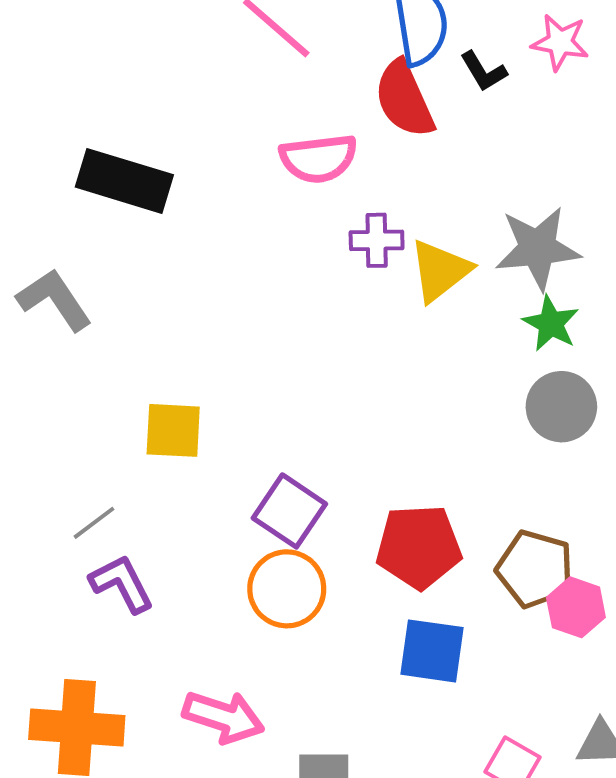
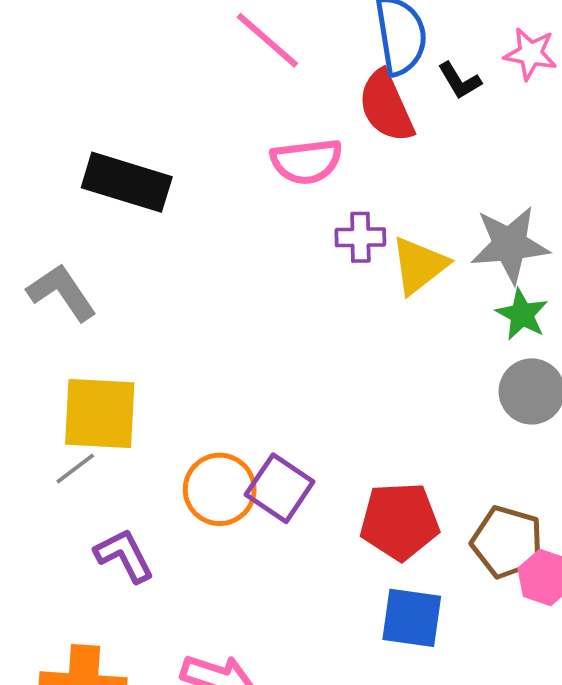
yellow square: (173, 430) -> (100, 413), moved, size x1.4
gray line: (94, 523) -> (75, 469), moved
orange circle: (287, 589) -> (220, 489), moved

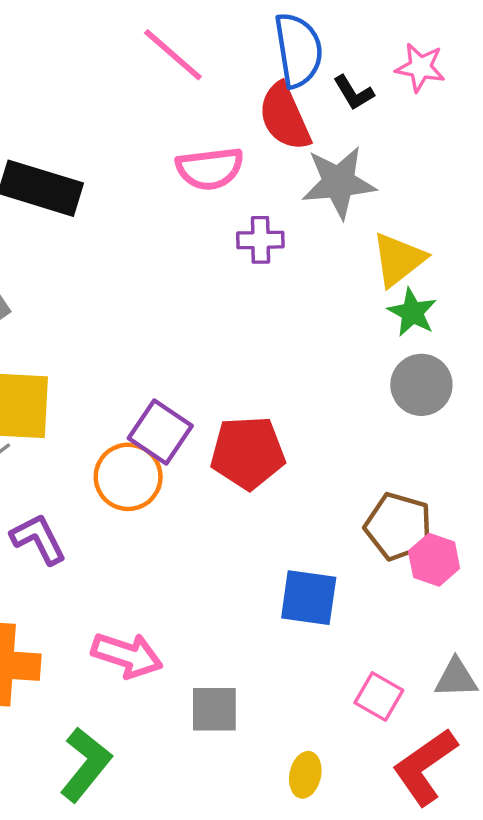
gray star: (510, 245) -> (339, 182), moved
yellow triangle: (419, 265) -> (398, 259), moved
purple square: (280, 488) -> (160, 432), moved
red pentagon: (400, 521) -> (248, 453), moved

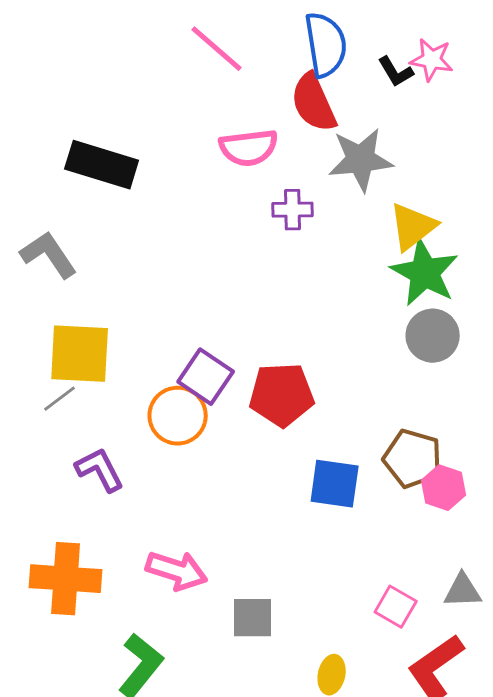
black L-shape: (354, 93) -> (396, 72), moved
green star: (412, 312) -> (425, 273), size x1.6
blue square: (309, 598) -> (335, 484), moved

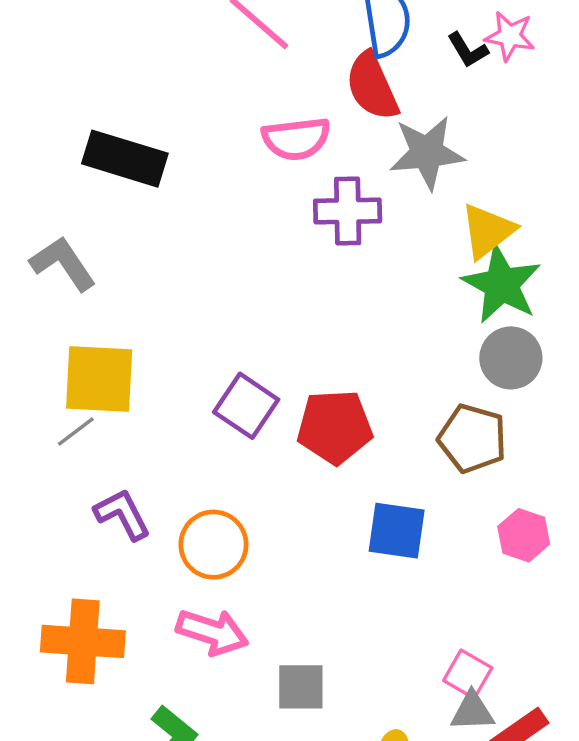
purple cross: (293, 210) -> (348, 211), size x1.4
orange circle: (178, 416) -> (213, 545), moved
brown pentagon: (413, 459) -> (472, 438), moved
gray triangle: (463, 591) -> (472, 711), moved

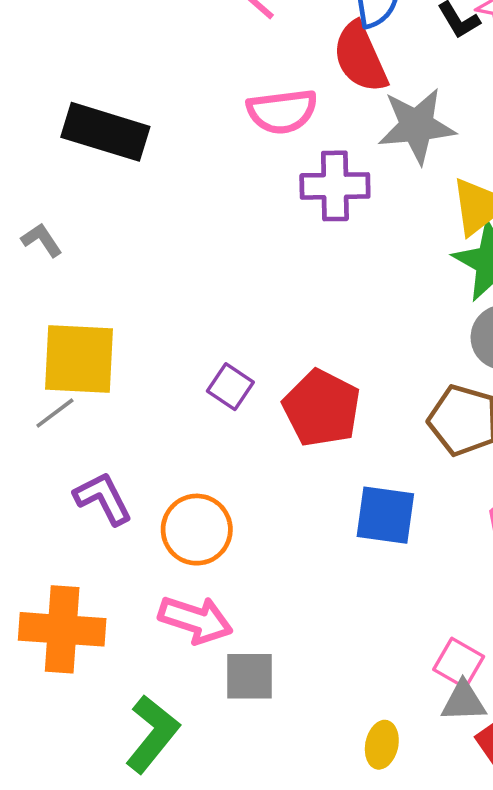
gray L-shape: (63, 263) -> (42, 240), size x0.6
purple square: (246, 406) -> (230, 387), size x0.7
red pentagon: (335, 427) -> (322, 408), turned 30
gray square: (301, 687) -> (250, 676), moved

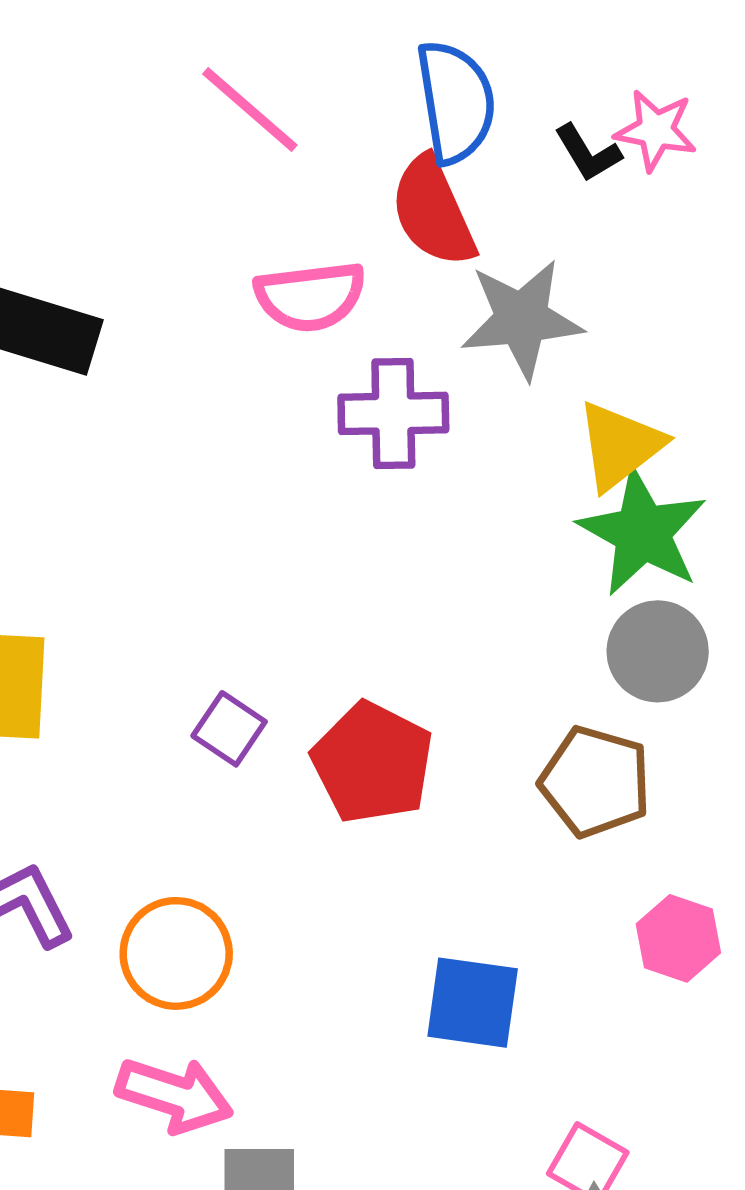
blue square: (385, 515) -> (473, 1003), moved

